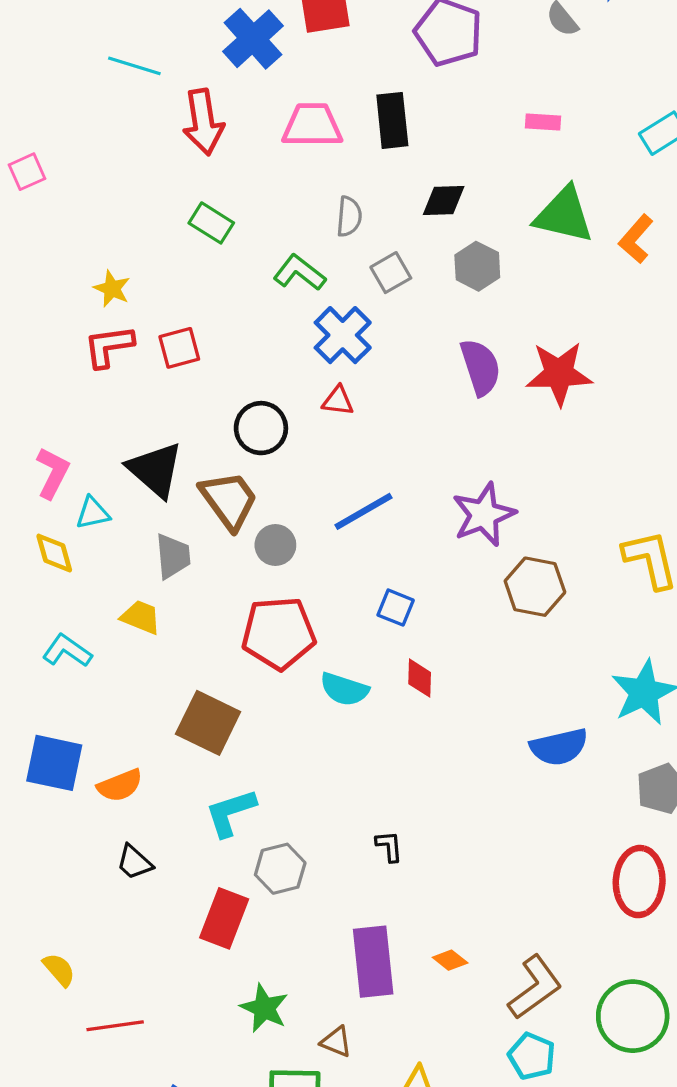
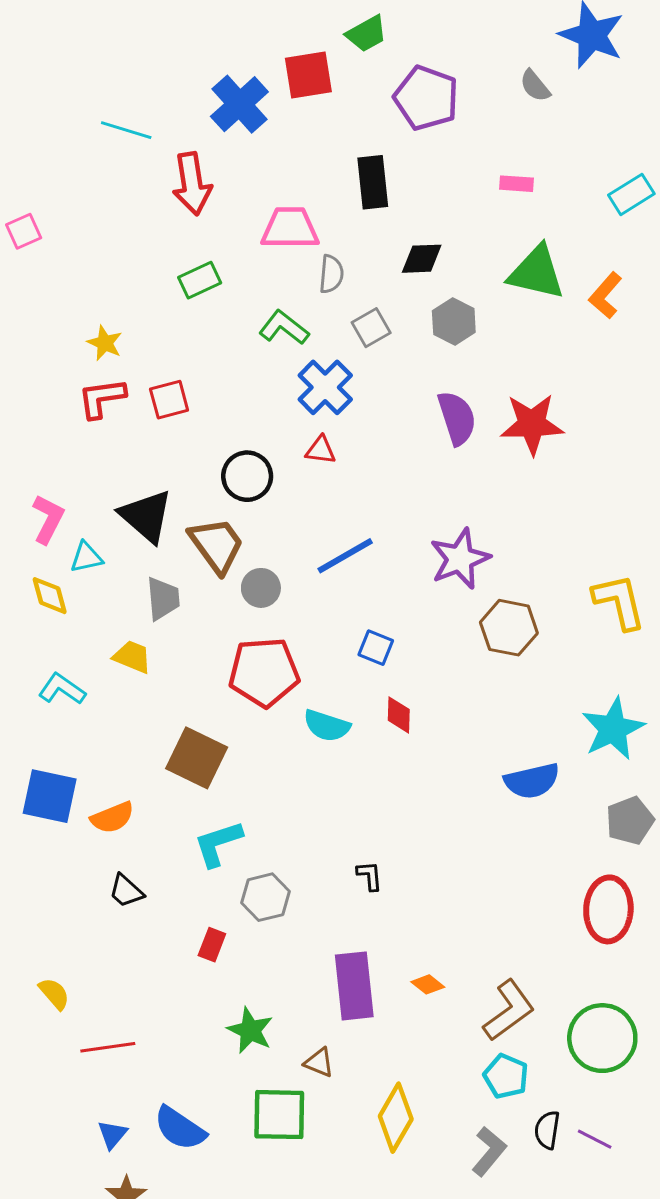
pink trapezoid: (312, 125) -> (290, 228), moved
green rectangle: (211, 223) -> (200, 280), turned -57
red rectangle: (224, 918) -> (212, 945), size x0.6

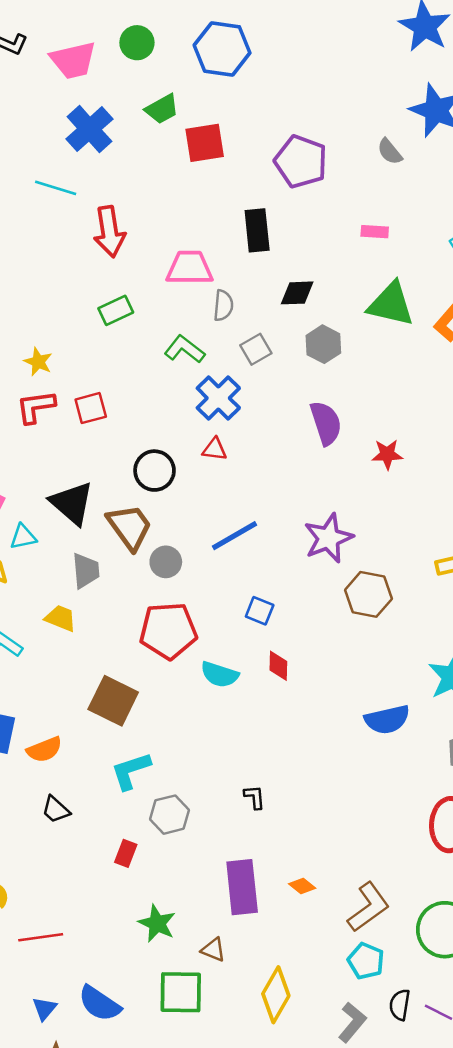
green trapezoid: (367, 34) -> (162, 109), moved
blue cross: (239, 104) -> (89, 129), moved
red star: (532, 424) -> (387, 454), moved, size x0.6

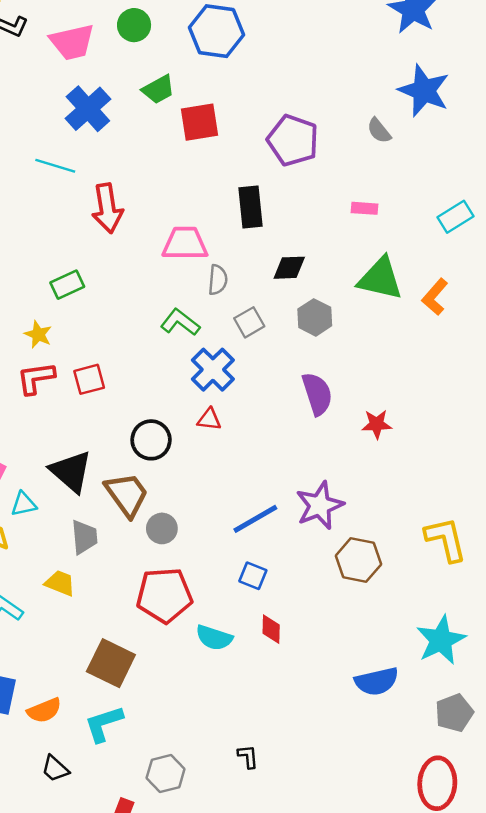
green rectangle: (116, 310) -> (67, 285), moved
blue line: (235, 536) -> (255, 519), moved
cyan L-shape: (131, 771) -> (104, 724), moved

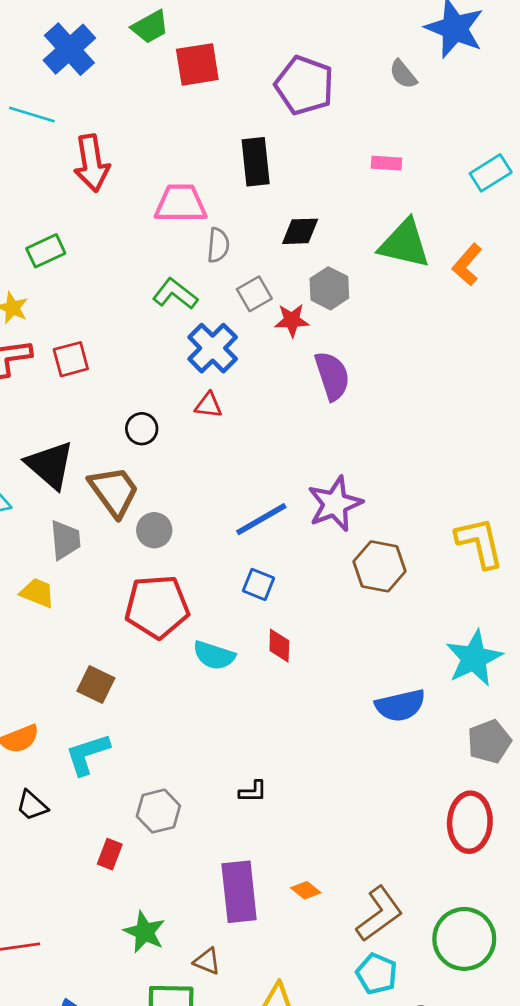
red star: (377, 424) -> (292, 320), moved
black circle: (151, 440) -> (142, 429), size x0.7
brown square: (111, 663) -> (96, 685), size x0.7
black L-shape: (248, 757) -> (253, 792), turned 95

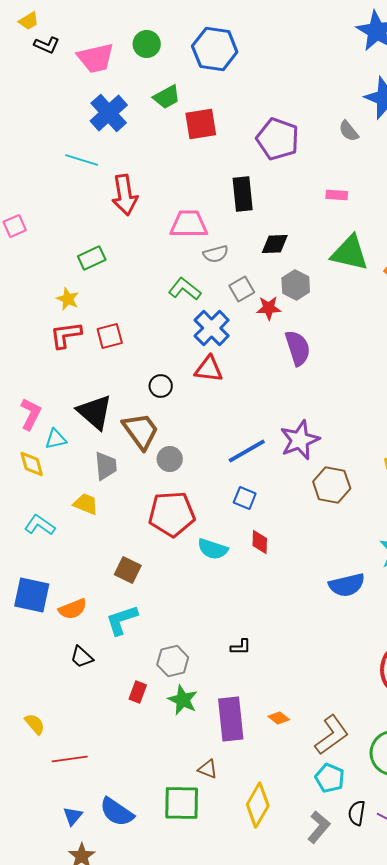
gray semicircle: (218, 245) -> (216, 254), turned 70
red triangle: (208, 405) -> (209, 369), size x1.4
green star: (144, 932) -> (183, 700), moved

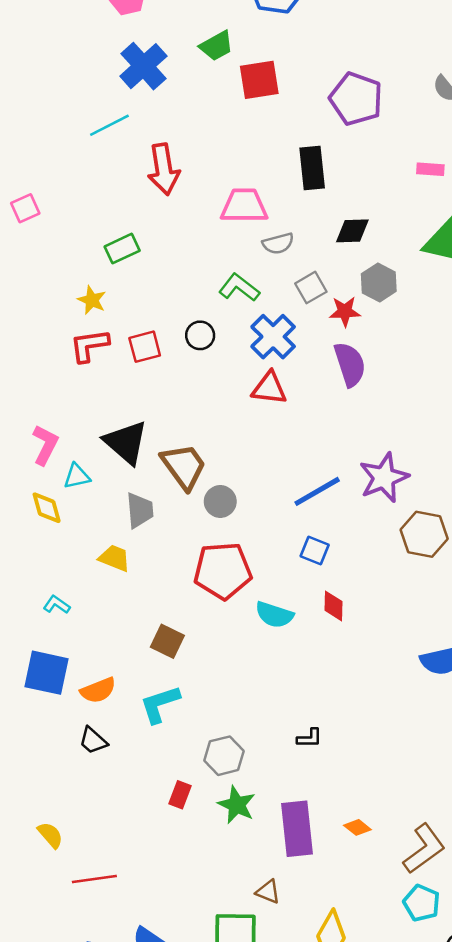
cyan line: (82, 160) -> (109, 125), turned -44
purple semicircle: (298, 348) -> (350, 364), moved
black circle: (161, 386) -> (200, 335), moved
cyan L-shape: (40, 525) -> (57, 605), moved, size x0.7
black trapezoid: (82, 657) -> (93, 741), moved

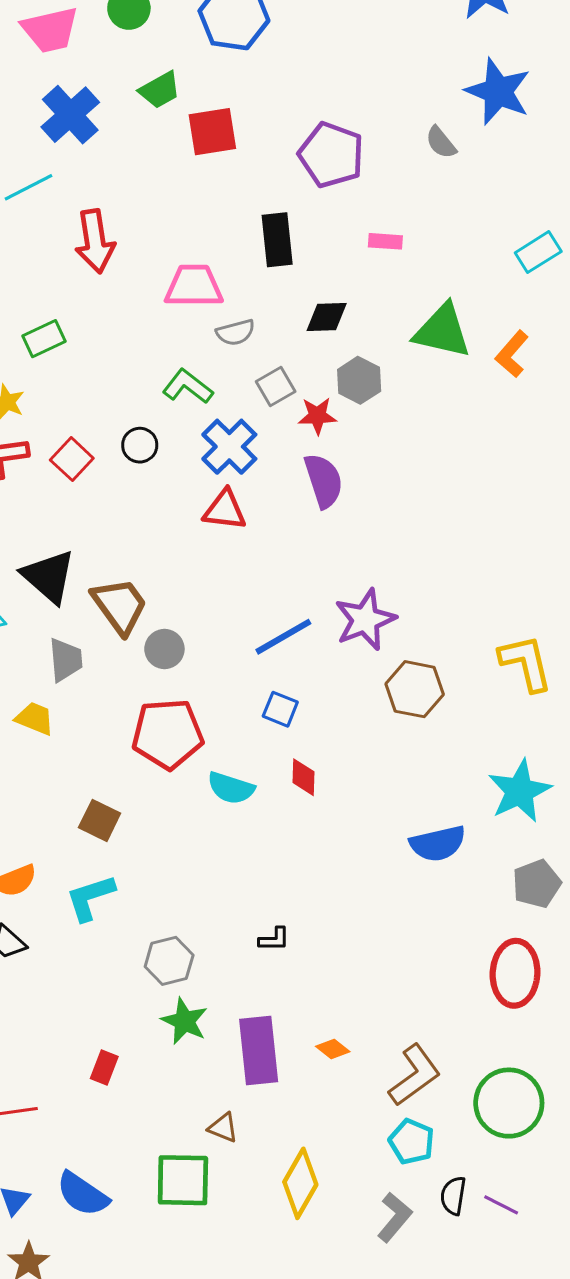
pink rectangle: (430, 169) -> (385, 241), moved
red square: (145, 347) -> (72, 459), turned -32
red rectangle: (180, 795) -> (104, 1068), moved

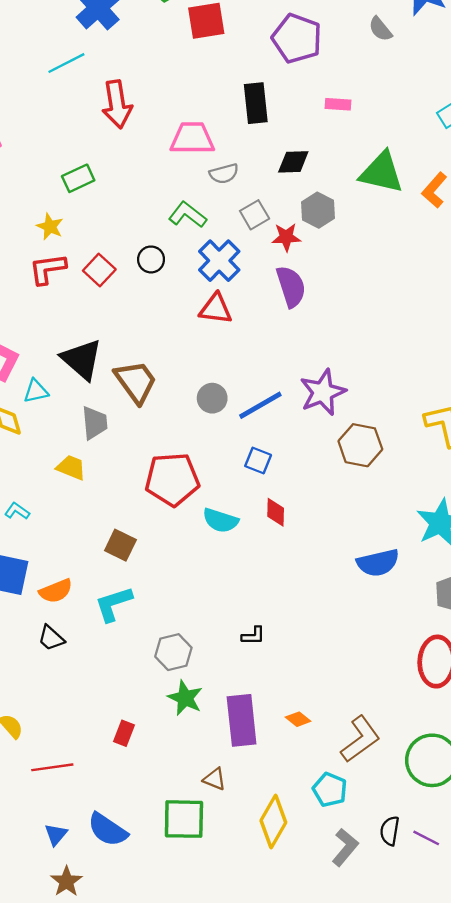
gray circle: (164, 649) -> (212, 398), moved
cyan pentagon: (412, 1142) -> (330, 790), moved

